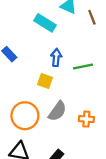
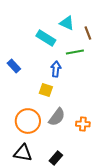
green line: (83, 66) -> (75, 52), moved

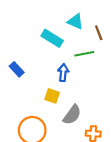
gray semicircle: (57, 117) -> (72, 115), moved

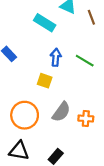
green line: (84, 54) -> (85, 61), moved, turned 42
gray semicircle: (72, 115) -> (61, 112), moved

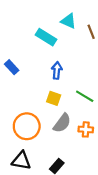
green line: (85, 61) -> (85, 96), moved
yellow square: (45, 81) -> (54, 98), moved

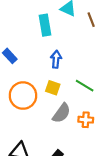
cyan rectangle: (46, 37) -> (45, 25), turned 48
orange circle: (27, 126) -> (23, 96), moved

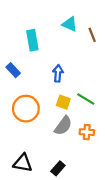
cyan rectangle: (45, 25) -> (32, 40), moved
yellow square: (53, 88) -> (63, 102), moved

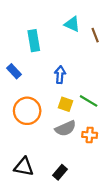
gray semicircle: (63, 126) -> (66, 128), turned 30

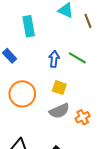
green line: (89, 101) -> (77, 58), moved
orange cross: (90, 135) -> (83, 117), turned -32

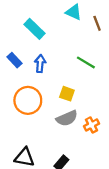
cyan rectangle: (29, 26) -> (35, 29), turned -36
blue arrow: (54, 59) -> (40, 64), moved

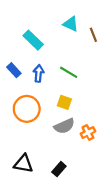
green line: (86, 62) -> (69, 72), moved

